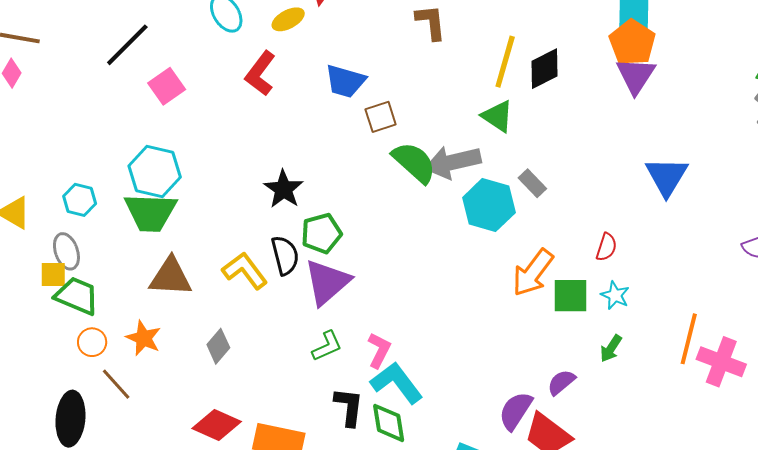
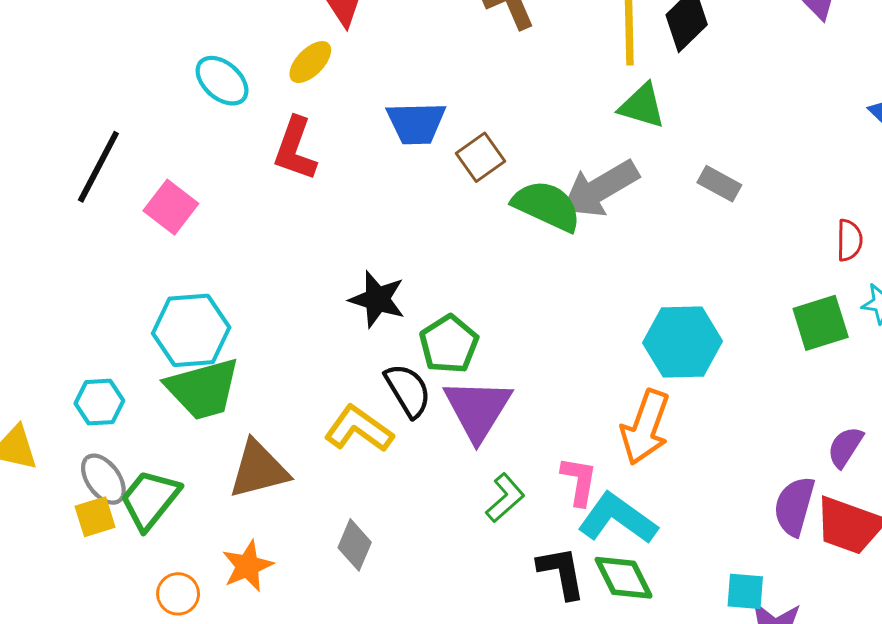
cyan hexagon: (489, 205) -> (683, 342), moved
orange arrow: (533, 273) -> (645, 427), moved
green trapezoid: (77, 296) -> (150, 499), moved, turned -57
orange star: (144, 338) -> (248, 566), turned -30

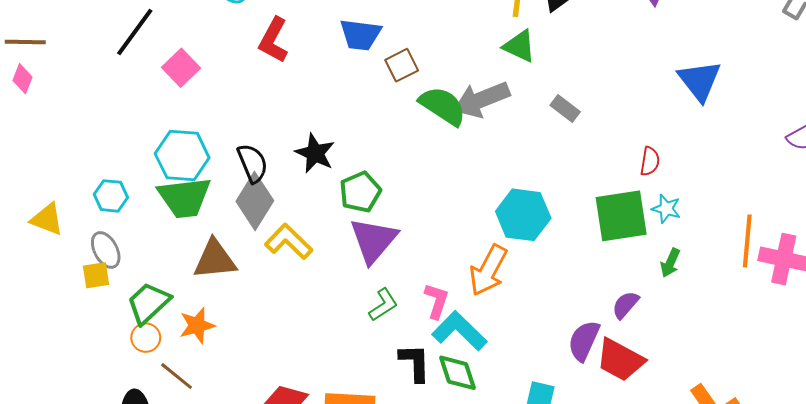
green square: (821, 323) -> (621, 216), size x1.4
black semicircle: (408, 390) -> (253, 163), moved
green trapezoid: (150, 499) -> (149, 303), moved
gray diamond: (355, 545) -> (255, 201), moved, size x1.6

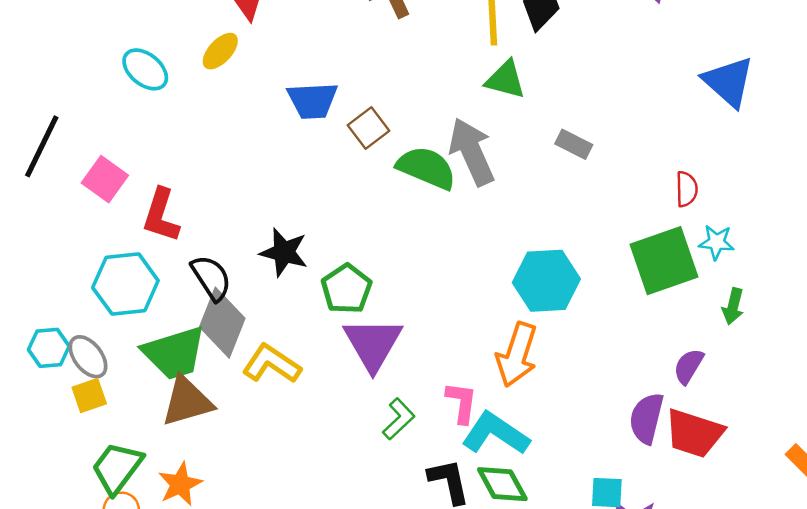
red L-shape: (274, 40) -> (161, 215), moved
gray arrow: (482, 100) -> (472, 152), turned 98
green trapezoid: (184, 198) -> (174, 353), moved
gray ellipse: (106, 250) -> (88, 357), moved
yellow square: (96, 275) -> (89, 396), moved

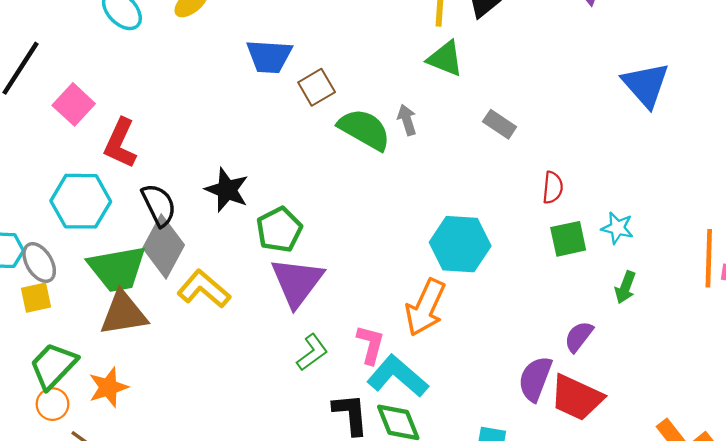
gray arrow: (472, 152) -> (407, 120), size x0.5
red semicircle: (687, 189) -> (553, 188), moved
green square: (664, 261) -> (568, 239), size x0.6

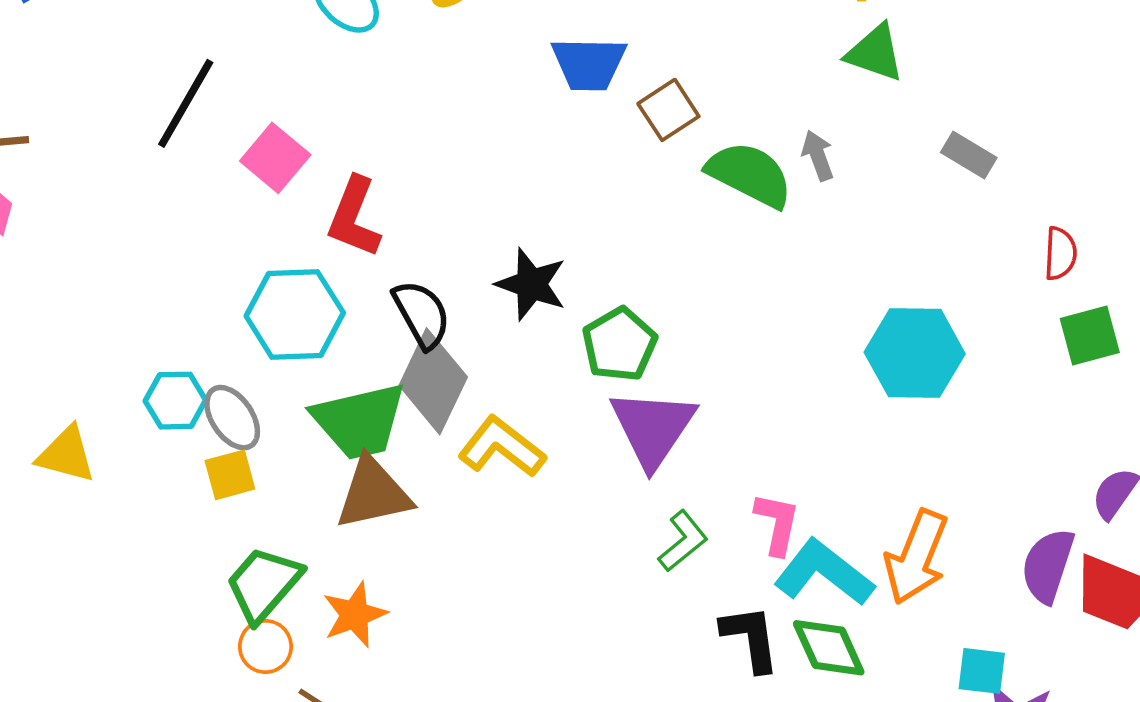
orange arrow: (425, 307) -> (916, 557), moved

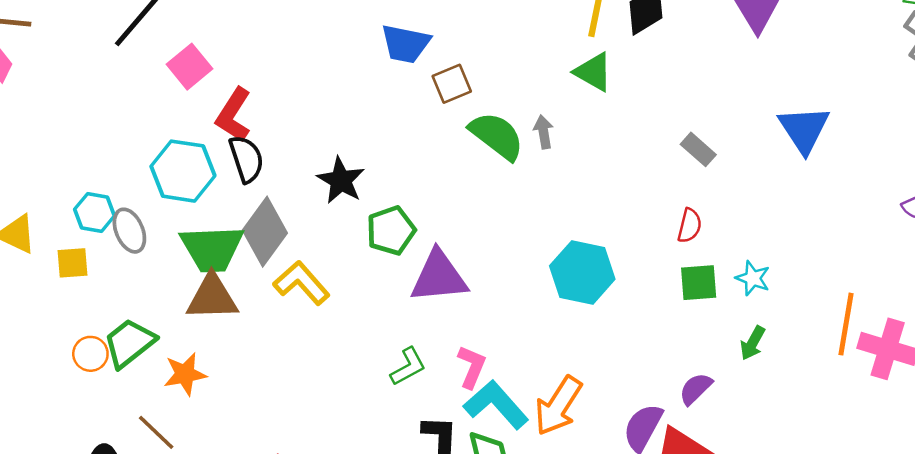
gray rectangle: (969, 155) -> (698, 149), moved
black semicircle: (422, 314) -> (246, 159), moved
purple triangle: (653, 428) -> (439, 277), moved, turned 40
yellow square: (230, 475) -> (72, 263), moved
orange circle: (265, 646) -> (90, 354), moved

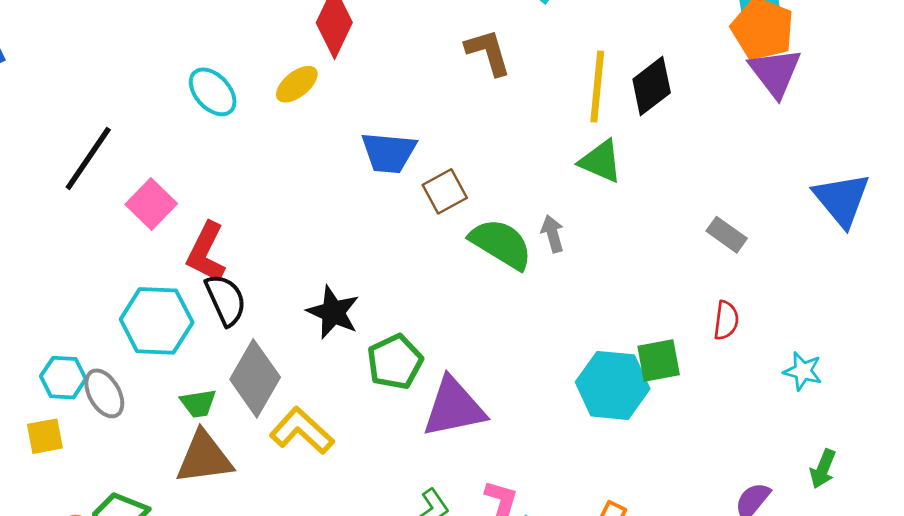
green trapezoid: (212, 248) -> (198, 403), size x0.5
green square: (699, 283) -> (659, 360), moved
green arrow: (753, 343) -> (823, 469), moved

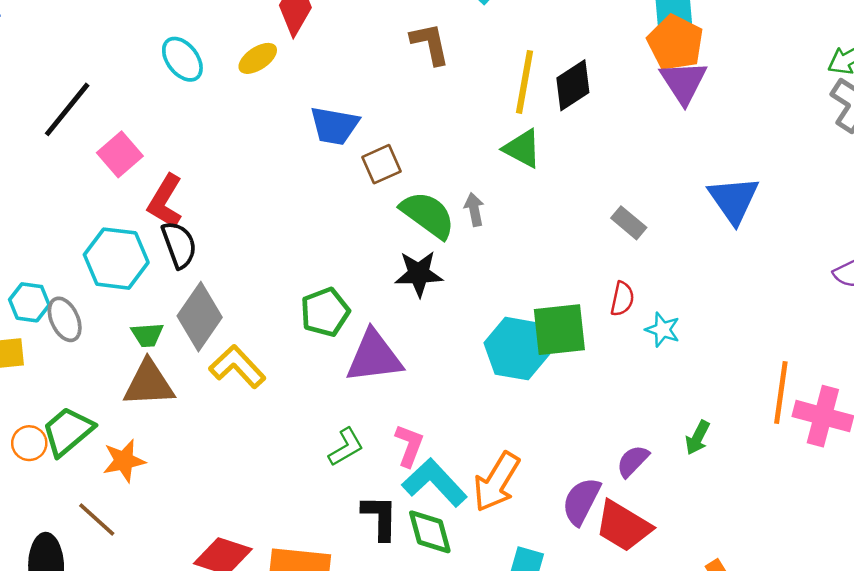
black star: (333, 312) -> (419, 274), moved, turned -30
green square: (659, 360) -> (559, 330), size x1.4
cyan star: (803, 371) -> (663, 330), moved

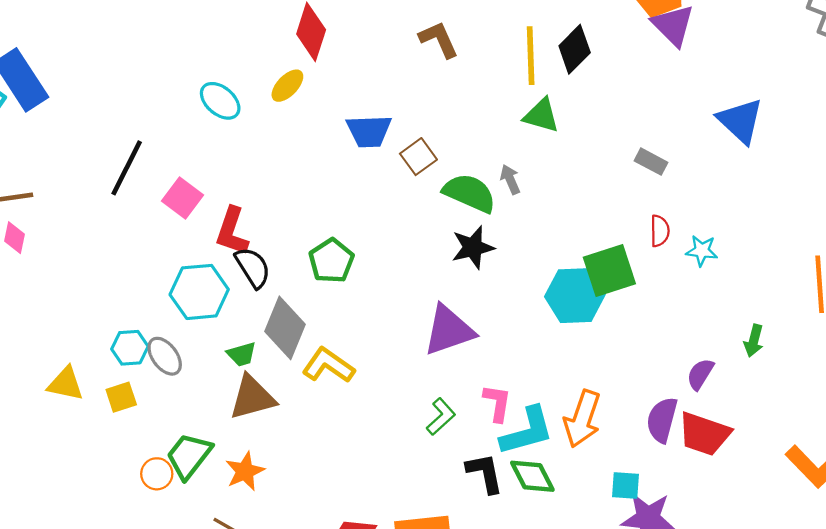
green pentagon: (325, 312) -> (331, 261), moved
cyan L-shape: (435, 482) -> (527, 431), turned 130

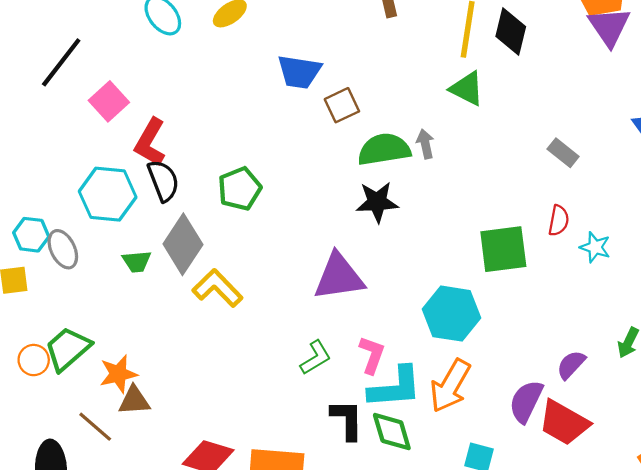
black diamond: (575, 49) -> (511, 31), turned -42
green semicircle: (470, 193) -> (384, 149), turned -44
cyan hexagon: (575, 296) -> (452, 314), moved
brown triangle: (252, 397) -> (134, 401), moved, size x0.7

